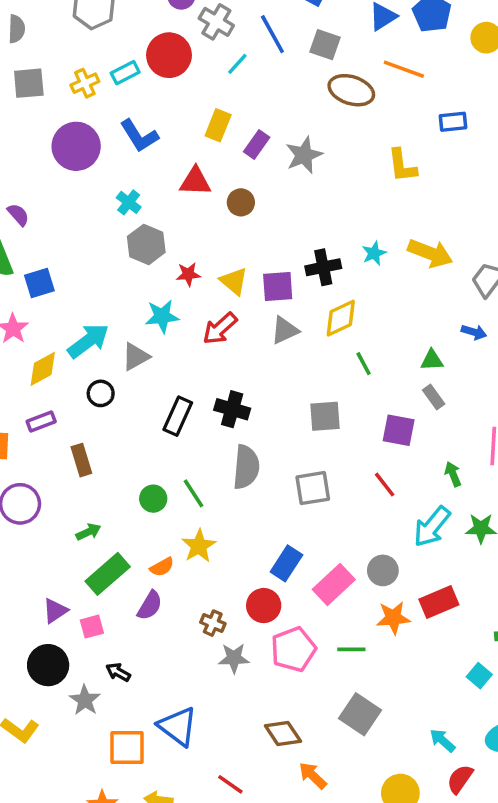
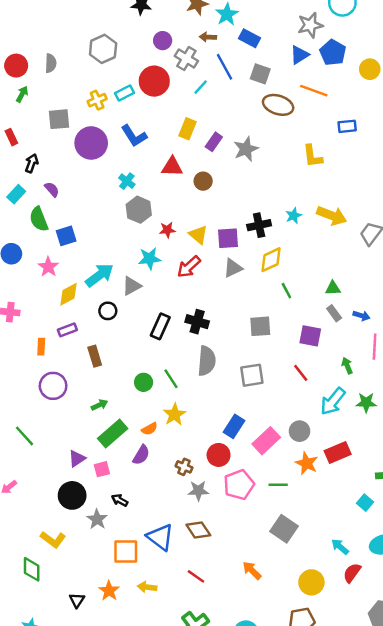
gray square: (29, 83) -> (59, 119), moved
blue arrow: (474, 332) -> (361, 316), moved
orange star: (393, 618) -> (307, 463), turned 30
brown diamond: (283, 733) -> (198, 530), moved

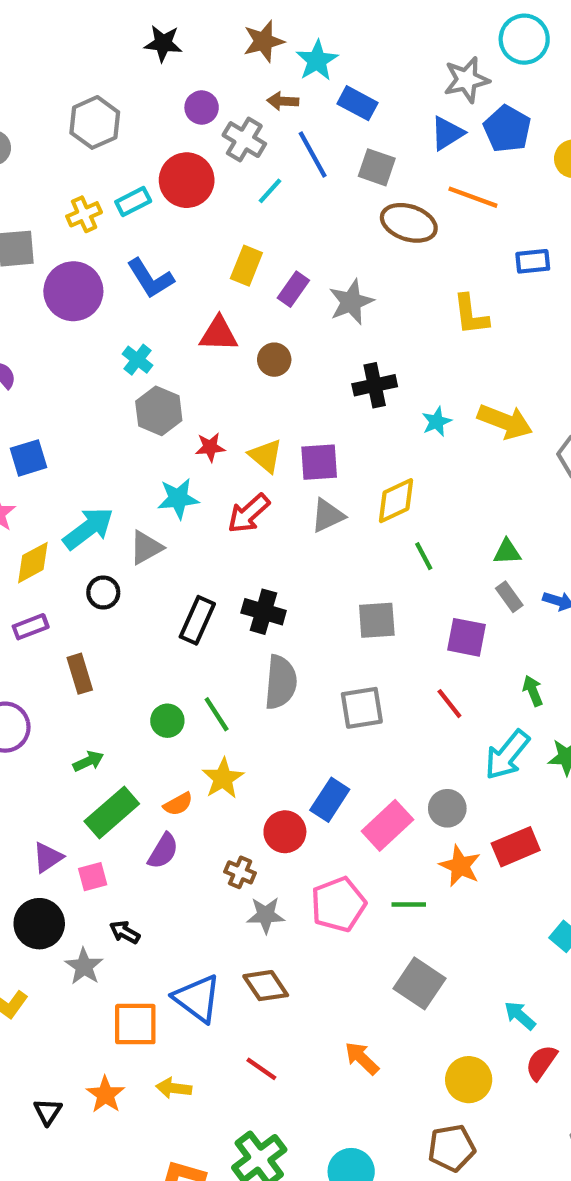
black cross: (259, 225) -> (375, 385), moved
red circle: (219, 455) -> (285, 832), moved

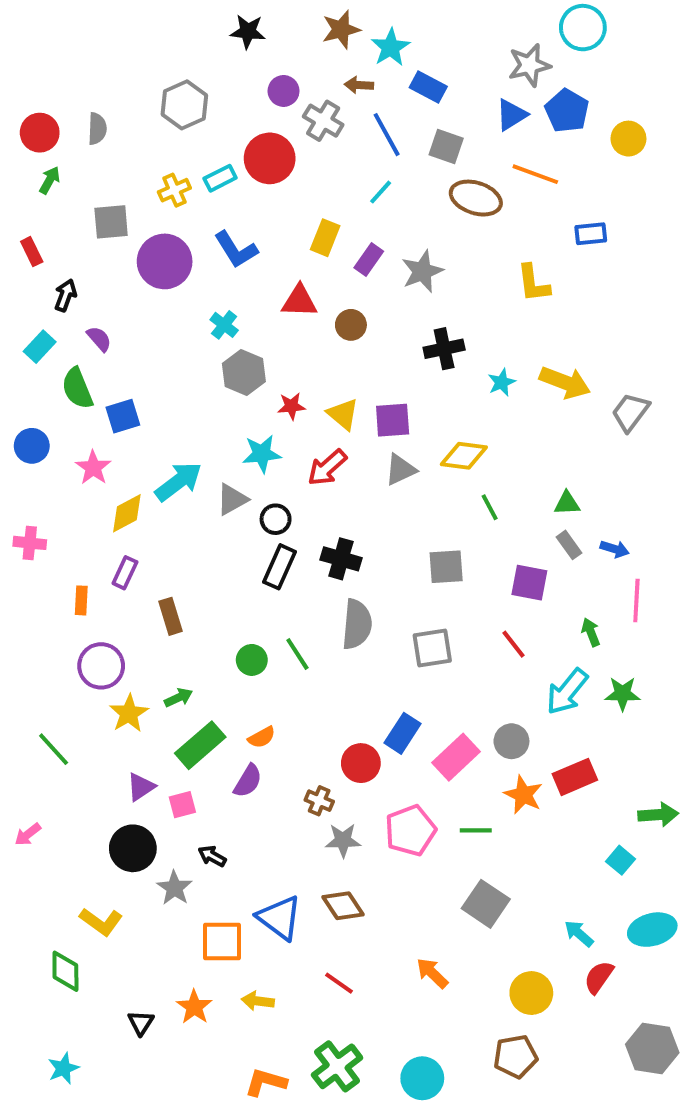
cyan line: (270, 191) -> (381, 192), moved
yellow diamond: (396, 501) -> (464, 456), turned 33
black circle: (103, 592) -> (276, 519), moved
purple rectangle: (31, 627) -> (125, 573), turned -44
yellow star: (223, 778) -> (129, 713), moved

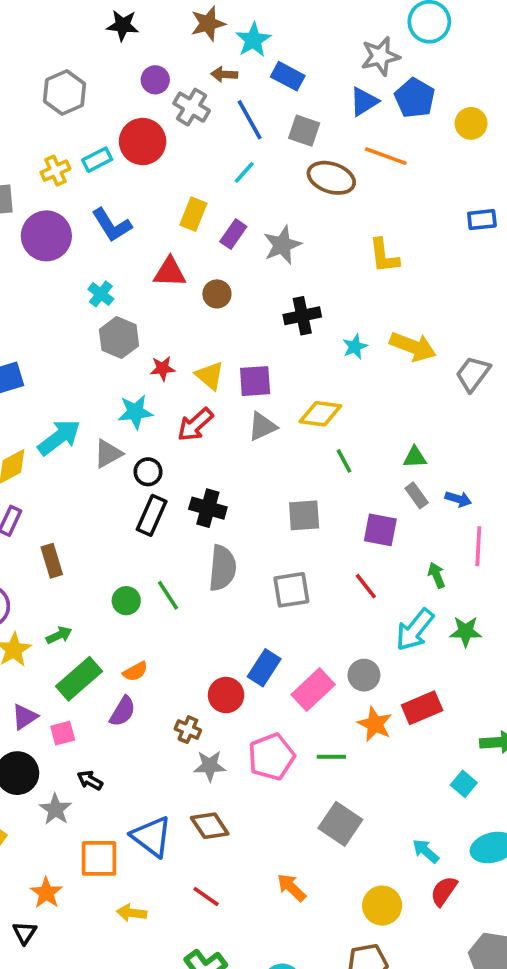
blue rectangle: (591, 234) -> (482, 220), moved
orange star: (194, 1007) -> (46, 893), moved

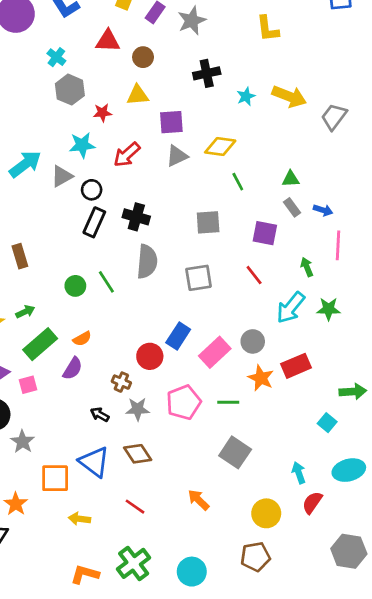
yellow triangle: (210, 376) -> (138, 95), moved, turned -45
black arrow: (90, 780) -> (100, 415), moved
cyan arrow: (426, 851) -> (299, 473), turned 30

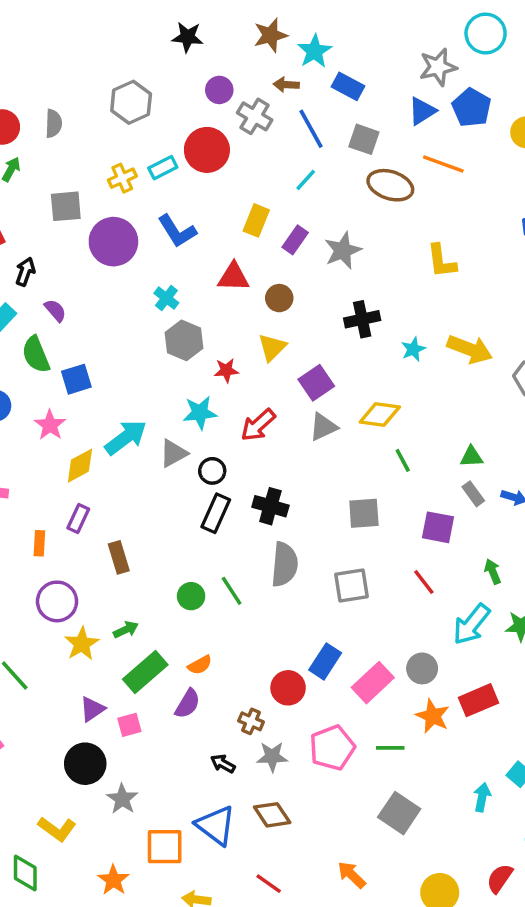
yellow triangle: (138, 95) -> (272, 347), turned -40
purple square: (171, 122) -> (316, 383), turned -30
cyan arrow: (299, 473) -> (482, 797), moved, turned 30

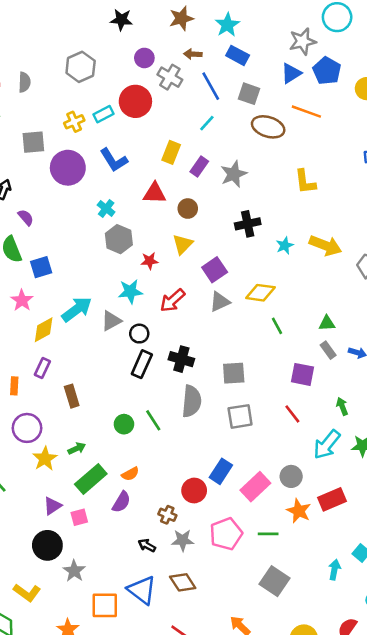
cyan star: (315, 51) -> (227, 25), moved
gray square: (364, 513) -> (234, 373), moved

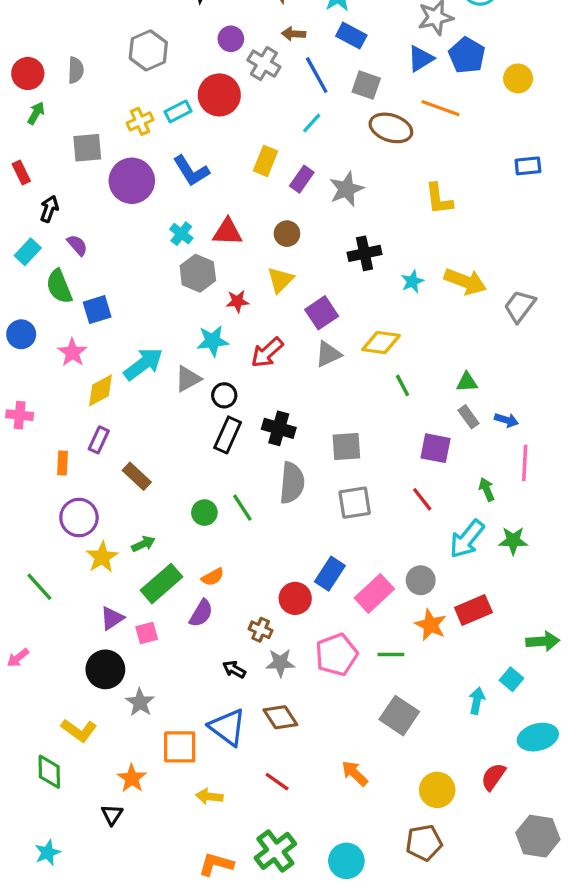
red triangle: (155, 193) -> (228, 232), moved
brown rectangle: (72, 396) -> (137, 476), turned -30

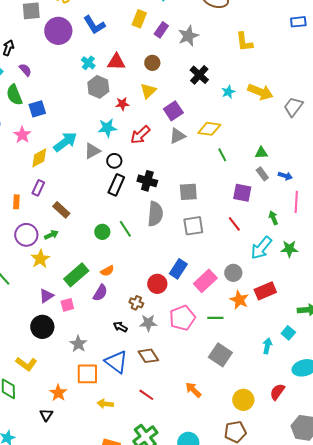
black cross: (365, 253) -> (199, 75), turned -36
green arrow: (143, 544) -> (51, 235), moved
gray star: (140, 702) -> (78, 344), moved

